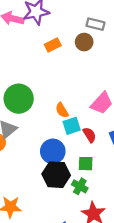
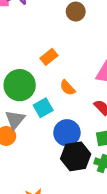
orange rectangle: (53, 45) -> (49, 57), moved
cyan square: (72, 126) -> (43, 108), moved

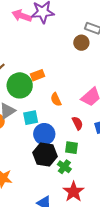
orange rectangle: (49, 57) -> (38, 75), moved
cyan square: (43, 108) -> (31, 118), moved

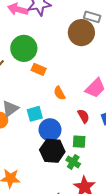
brown circle: (81, 43) -> (81, 33), size x1.6
orange rectangle: (38, 75) -> (39, 69), turned 48
green circle: (20, 85) -> (24, 48), moved

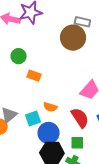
green circle: (24, 48) -> (19, 56), size x0.6
orange semicircle: (59, 93) -> (50, 107), moved, turned -40
red semicircle: (83, 116) -> (80, 118), size x1.5

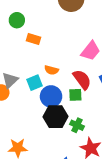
green square: (77, 143) -> (75, 95), moved

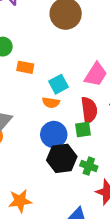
red semicircle: (82, 80) -> (89, 110), turned 35
cyan square: (34, 83) -> (58, 84), moved

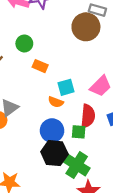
green cross: (89, 166) -> (77, 165), size x1.6

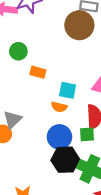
cyan square: (66, 87) -> (68, 90), turned 35

